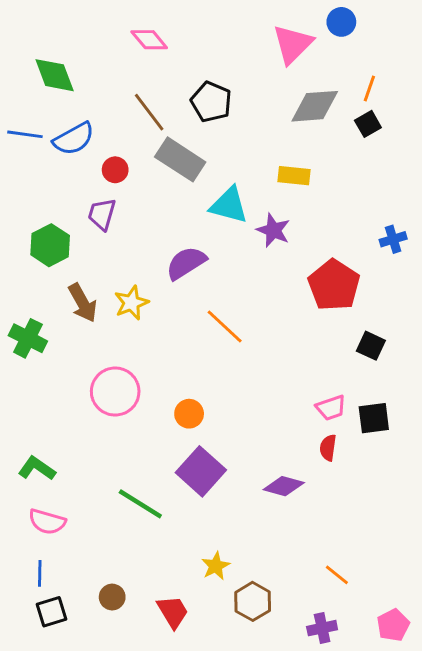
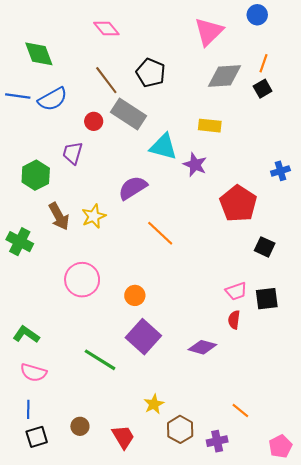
blue circle: (341, 22) -> (257, 15), moved
red circle: (115, 170) -> (94, 121), moved
purple cross: (322, 628) -> (217, 441), moved

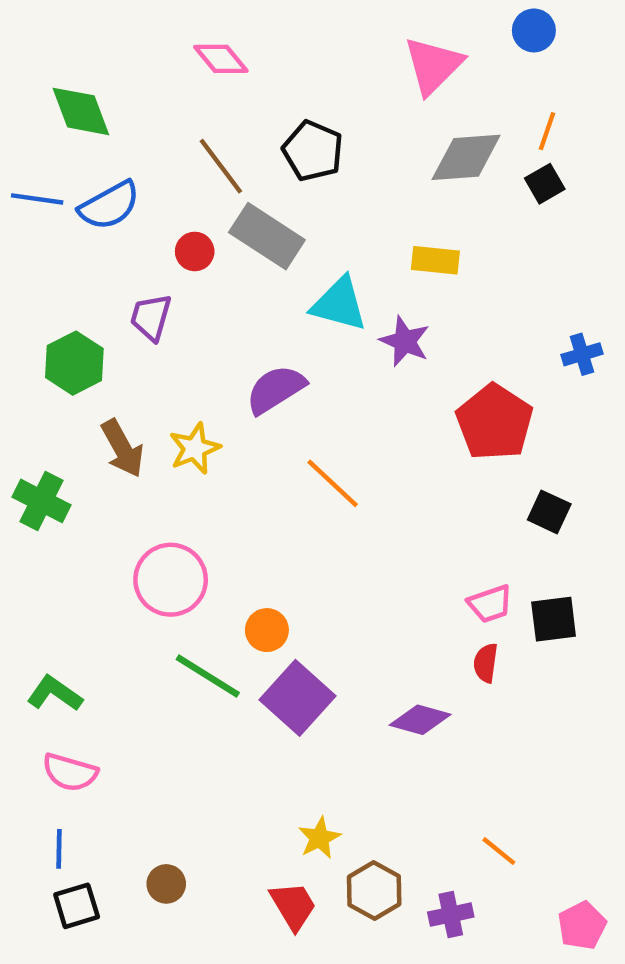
orange circle: (135, 295) -> (267, 630), moved
green line: (100, 360) -> (208, 676), moved
red trapezoid: (123, 437) -> (293, 906), moved

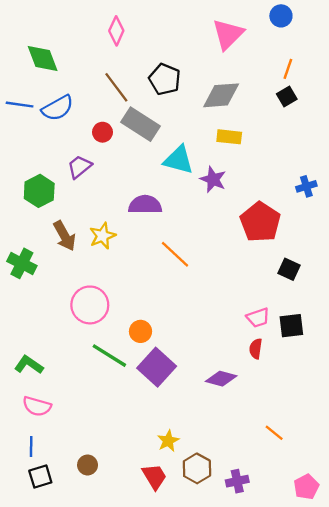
pink diamond: (221, 59) -> (116, 31), turned 64
gray diamond: (466, 157) -> (221, 95), moved
purple trapezoid: (151, 317) -> (79, 167), turned 35
purple semicircle: (276, 389) -> (145, 205), turned 32
orange line: (499, 851) -> (274, 433), moved

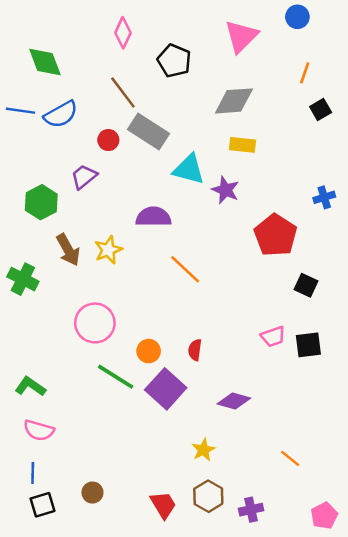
black pentagon: (165, 79) -> (174, 61), moved
black square: (287, 96) -> (321, 110), moved
red semicircle: (256, 349) -> (195, 350), moved
yellow star: (168, 441) -> (203, 450), moved

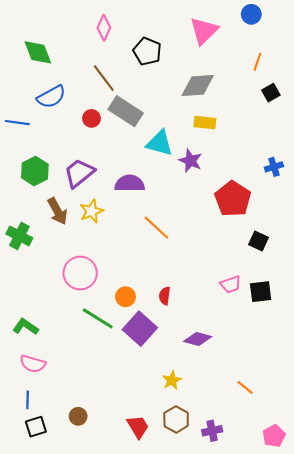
blue line: (21, 111) -> (17, 123), moved
purple trapezoid: (84, 177) -> (79, 173), moved, size x1.4

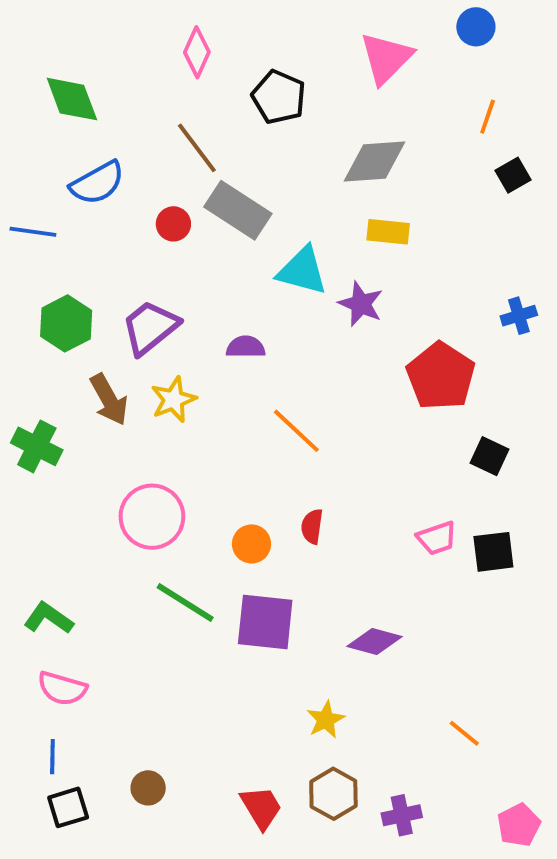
purple semicircle: (130, 183) -> (246, 347), size x0.7
red semicircle: (165, 296) -> (312, 526), moved
orange circle: (126, 297) -> (251, 544), moved
purple square: (140, 329) -> (265, 622), turned -36

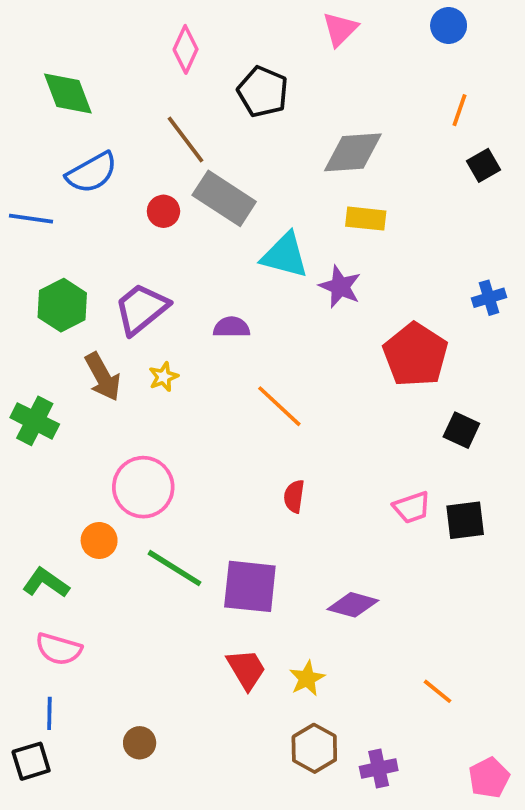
pink triangle: (386, 58) -> (340, 29), moved, size x0.7
yellow star: (173, 400) -> (163, 377), size x0.7
orange circle: (251, 544) -> (99, 540), moved
black square: (68, 807) -> (31, 761), moved
red trapezoid: (261, 807) -> (246, 669), moved

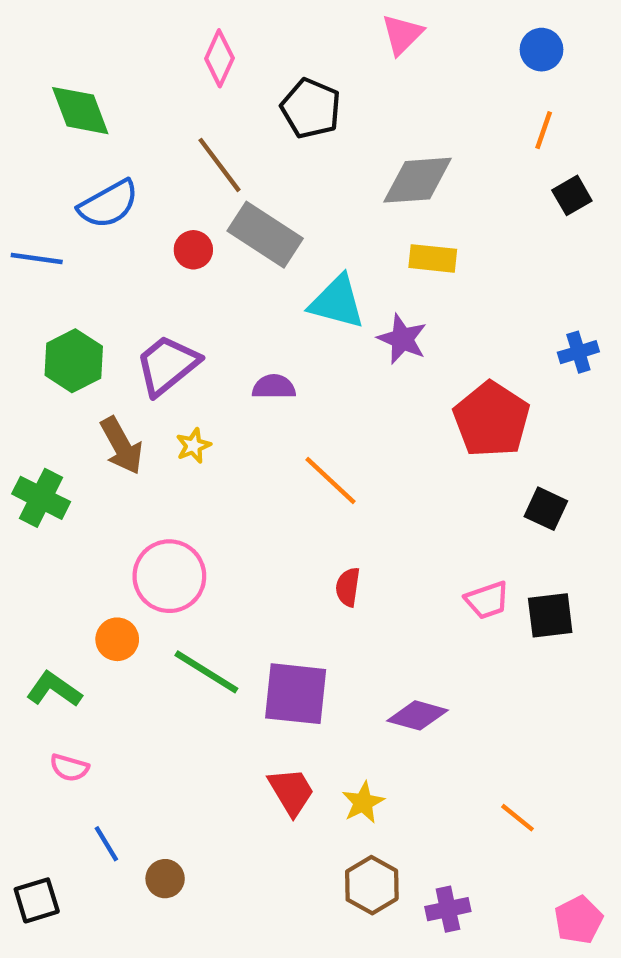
blue circle: (449, 25) -> (541, 50), moved
pink semicircle: (59, 649) -> (69, 768), size x0.7
blue line: (49, 713) -> (106, 844), moved, turned -32

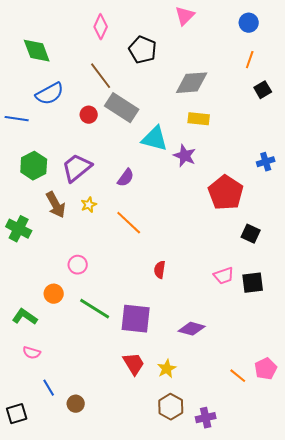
purple semicircle: (274, 387) -> (126, 178), turned 126
orange line: (330, 480) -> (129, 223), moved
pink circle: (169, 576) -> (78, 265), size x0.6
pink pentagon: (578, 920) -> (266, 369), moved

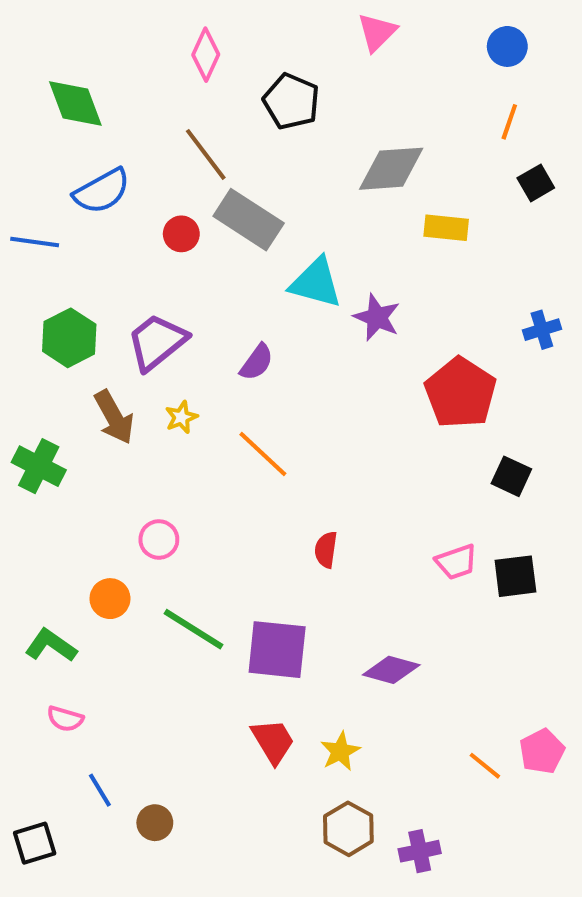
yellow rectangle: (199, 119) -> (446, 228), moved

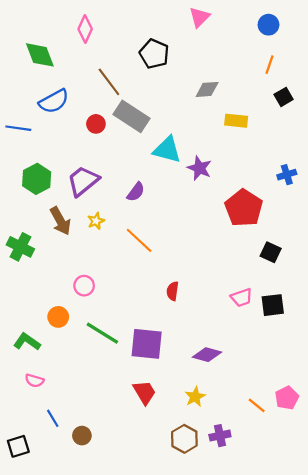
pink diamond: (206, 55) -> (85, 29), moved
gray diamond: (391, 169) -> (207, 89), size x0.7
yellow star: (340, 751) -> (195, 397), moved
purple cross: (420, 851) -> (220, 436), moved

